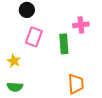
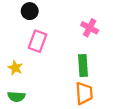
pink cross: (81, 25) -> (90, 28), turned 35
green rectangle: (64, 44) -> (83, 66), moved

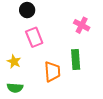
pink rectangle: (37, 41) -> (34, 37), turned -42
orange trapezoid: (84, 93) -> (52, 72), moved

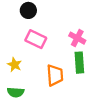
pink cross: (82, 25) -> (77, 38), moved
pink rectangle: (34, 37) -> (36, 39), turned -42

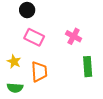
green rectangle: (79, 63) -> (88, 67), moved
orange trapezoid: (55, 75) -> (39, 72), moved

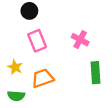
pink rectangle: (34, 37) -> (37, 41), turned 42
orange trapezoid: (39, 72) -> (43, 78), turned -105

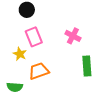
yellow star: (15, 67) -> (20, 54), moved

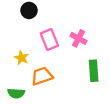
pink rectangle: (34, 37) -> (49, 39), moved

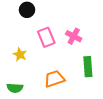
orange trapezoid: (42, 76) -> (54, 79), moved

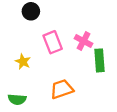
green rectangle: (88, 67) -> (100, 60), moved

